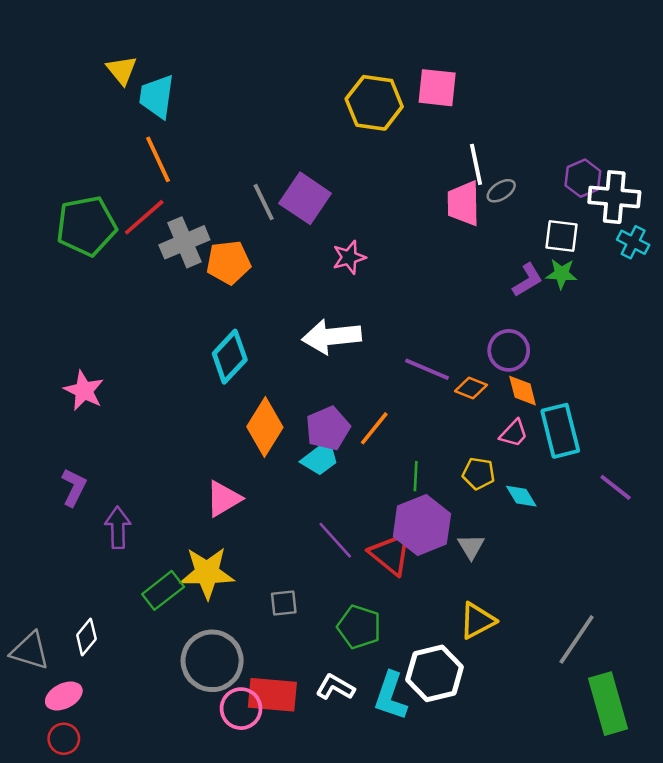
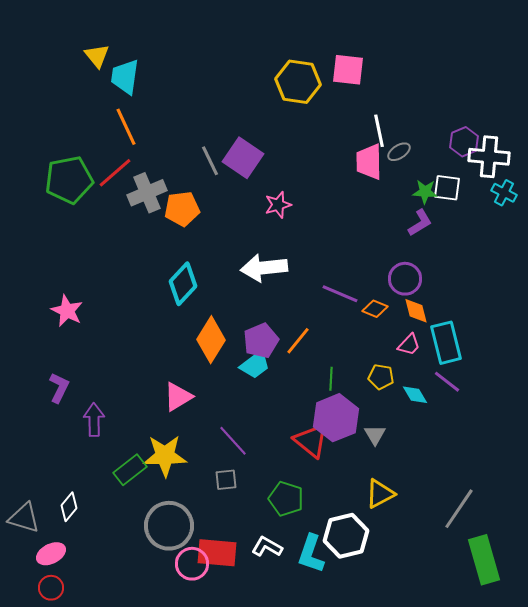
green star: (561, 274) -> (425, 192), moved
purple line: (616, 487) -> (447, 382), moved
purple line: (335, 540) -> (233, 441), moved

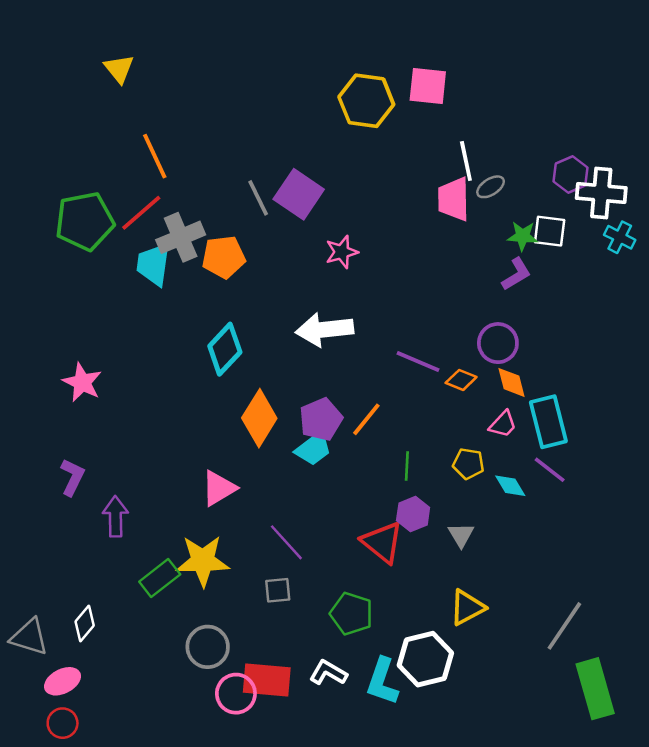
cyan trapezoid: (125, 77) -> (154, 264), moved
purple hexagon: (336, 418) -> (413, 514), size x0.6
gray circle: (169, 526) -> (208, 647), size x0.7

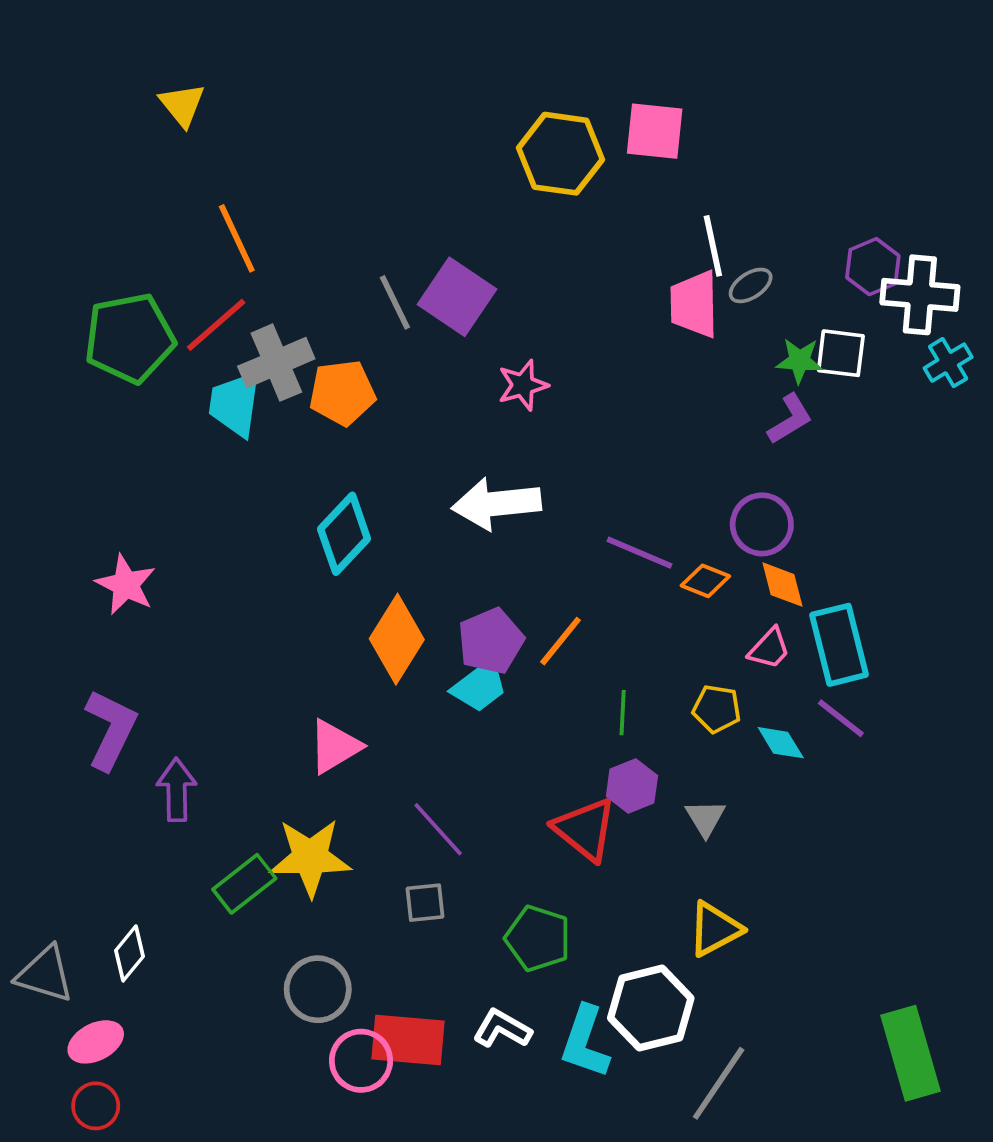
cyan cross: (620, 237) -> (948, 363), turned 32
purple L-shape: (72, 477) -> (111, 730), size x1.4
gray line: (564, 626) -> (719, 1083), moved

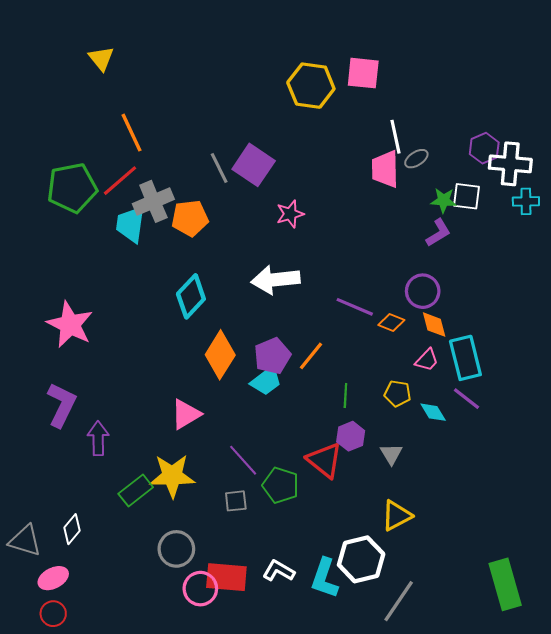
cyan cross: (948, 363) -> (526, 201), turned 30
pink star: (126, 585) -> (70, 325), size x1.4
green pentagon: (538, 938) -> (281, 485), moved

